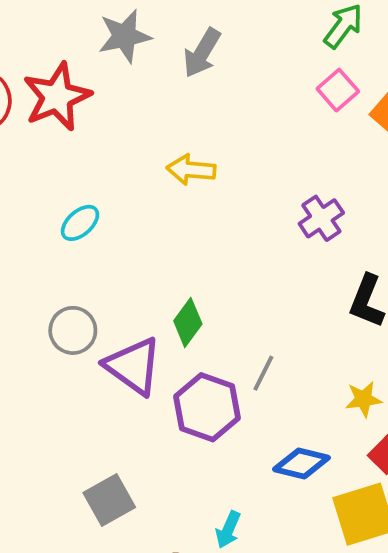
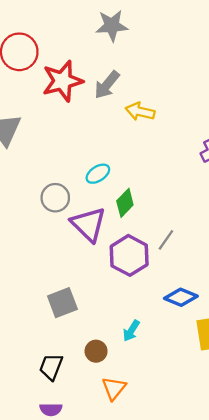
gray arrow: (202, 53) -> (107, 85), moved
red star: (57, 97) -> (62, 81), moved
cyan ellipse: (80, 223) -> (98, 174), moved

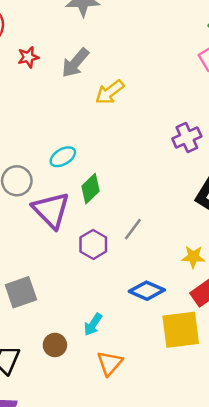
red star: (62, 81) -> (28, 57), size x0.5
yellow arrow: (140, 112) -> (110, 92), turned -52
purple hexagon: (129, 255) -> (93, 244), size x0.7
orange triangle: (114, 388) -> (110, 363), moved

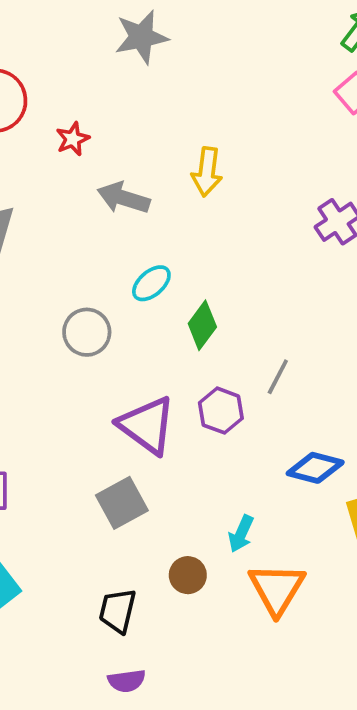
gray arrow: (75, 63) -> (123, 198), moved, turned 76
yellow arrow: (110, 92) -> (207, 172), turned -36
purple triangle: (51, 210) -> (147, 425), moved
orange triangle: (110, 363) -> (277, 589), size x1.4

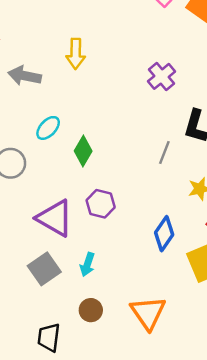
gray line: (278, 377) -> (164, 152), moved
blue diamond: (315, 468) -> (164, 234), turned -64
cyan arrow: (241, 534) -> (87, 264), moved

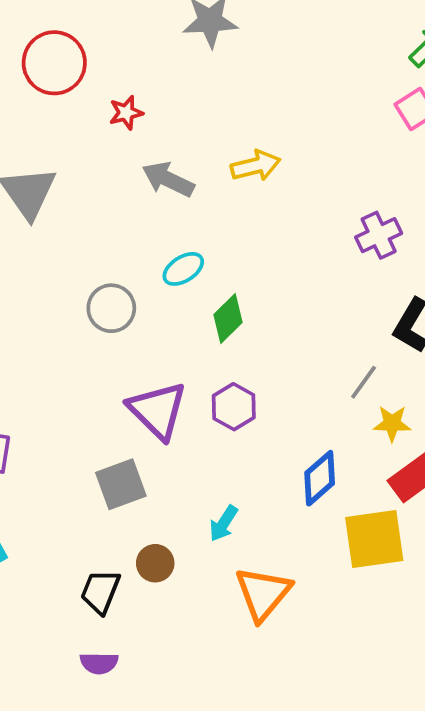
yellow arrow: (76, 54) -> (256, 166), turned -120
gray line: (164, 152) -> (364, 382), moved
cyan arrow: (87, 264) -> (223, 523), moved
brown circle: (91, 310) -> (155, 563), moved

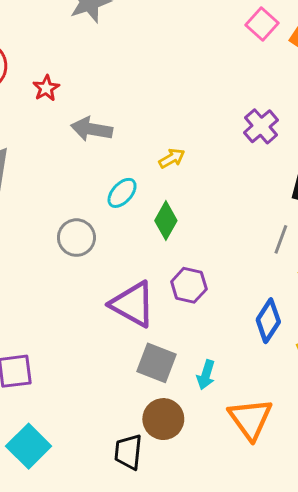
yellow arrow: (256, 166) -> (172, 158), moved, size x0.7
gray square: (121, 484) -> (156, 363), moved, turned -33
brown circle: (155, 563) -> (163, 419), size x1.4

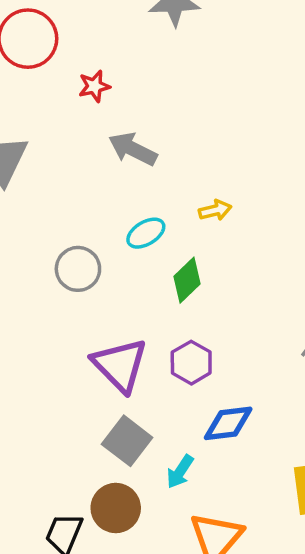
blue diamond: (268, 321) -> (228, 423), moved, turned 33

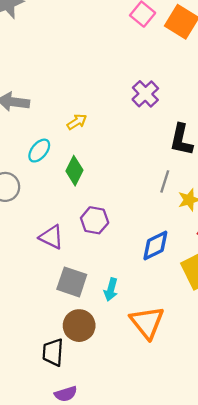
purple triangle: (120, 365) -> (51, 237), size x0.7
blue diamond: (228, 423) -> (155, 246), moved

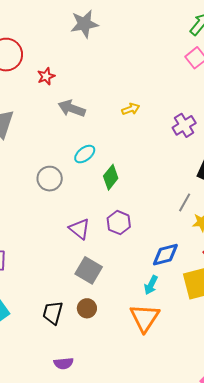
yellow arrow: (77, 122) -> (131, 109), moved
cyan arrow: (111, 290) -> (151, 285), moved
brown circle: (79, 326) -> (87, 308), size x0.7
black trapezoid: (53, 352) -> (53, 313), moved

